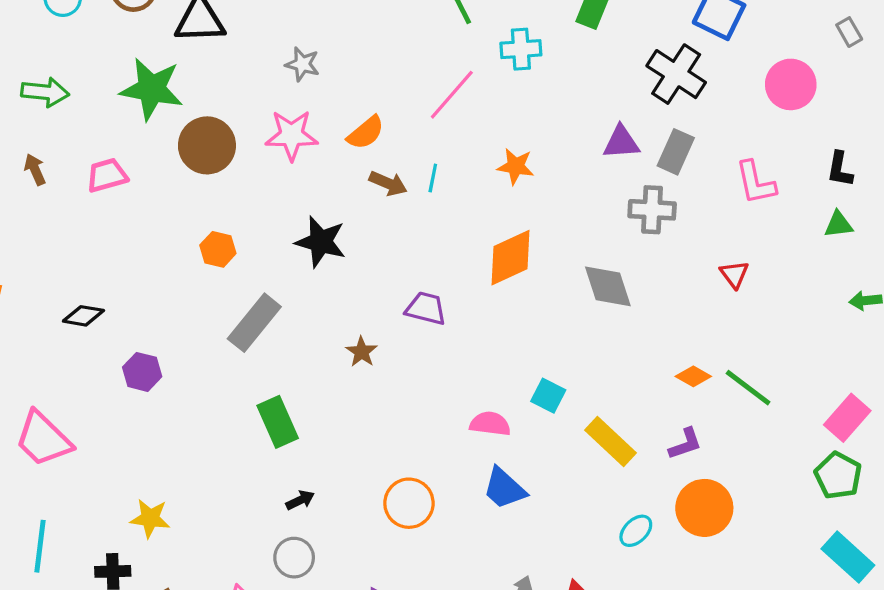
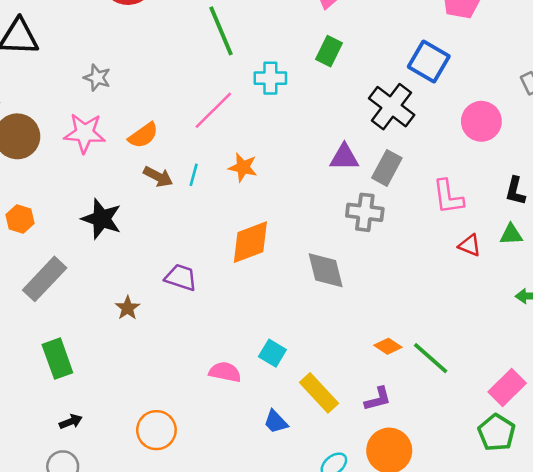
orange star: (516, 166) -> (243, 167), moved
red triangle: (734, 274) -> (470, 245), moved, turned -35
blue trapezoid: (504, 488) -> (276, 422), moved, size x0.7

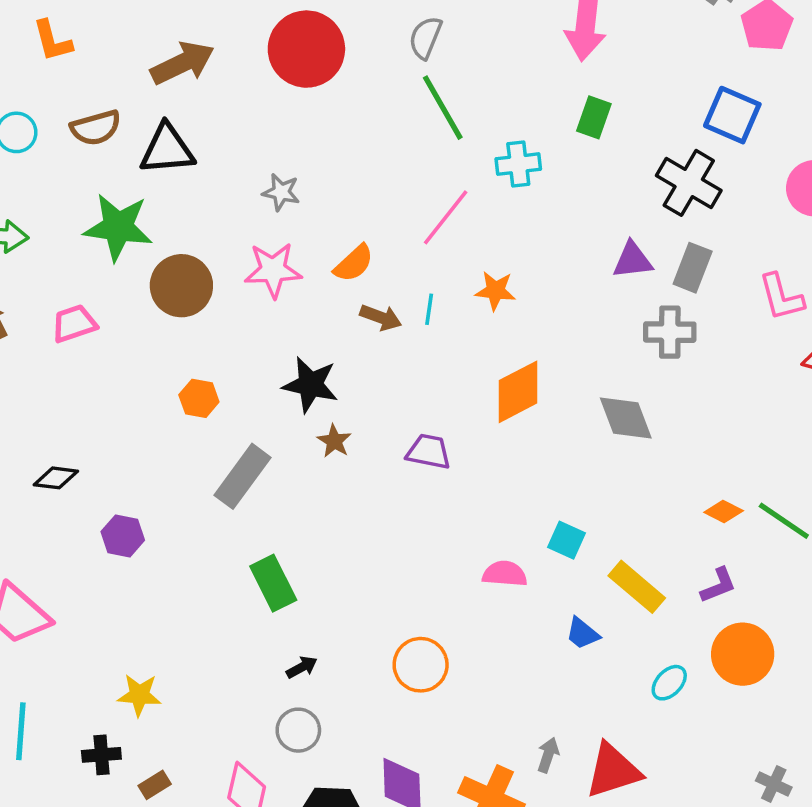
brown star: (128, 308) -> (334, 441), moved

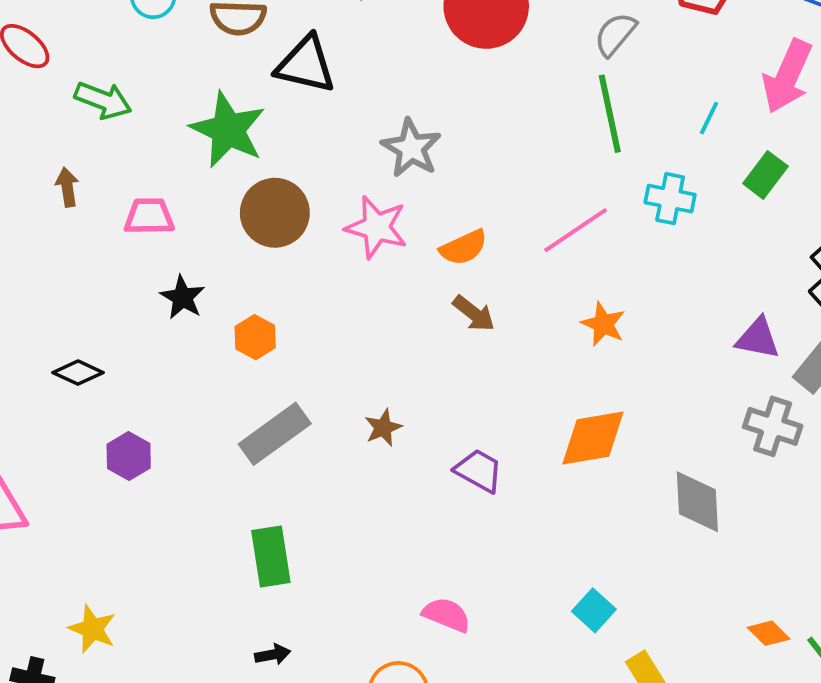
gray star: (281, 192) -> (411, 148), size x1.4
cyan line: (429, 309) -> (709, 118), moved
black star: (310, 385) -> (183, 297), moved, size x0.7
pink semicircle: (505, 574) -> (447, 615), moved

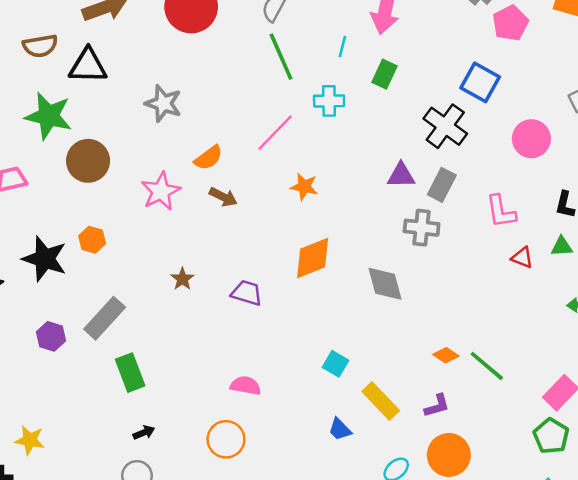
pink star: (376, 227) -> (161, 191), moved, turned -30
black star: (183, 297) -> (45, 259), moved, size x1.6
gray rectangle: (275, 434) -> (105, 318), moved
purple hexagon: (129, 456) -> (51, 336), moved

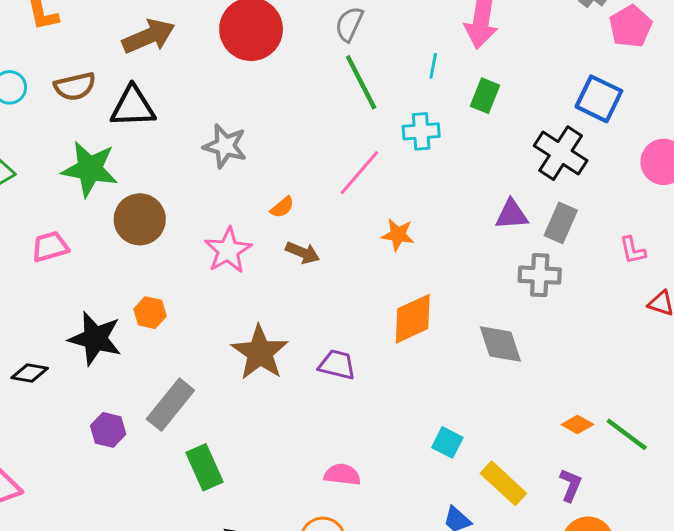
orange semicircle: (208, 158) -> (282, 207), size x0.7
pink L-shape: (501, 211) -> (633, 250), size x0.7
brown star: (182, 279) -> (260, 353), size x2.0
purple L-shape: (437, 406) -> (571, 485), turned -48

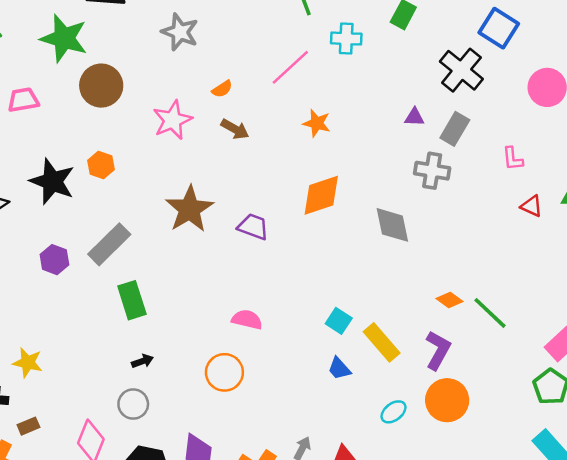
purple triangle: (512, 215) -> (414, 117), size x0.7
cyan square: (447, 442) -> (339, 321), moved
purple L-shape: (571, 485) -> (438, 350), size x1.4

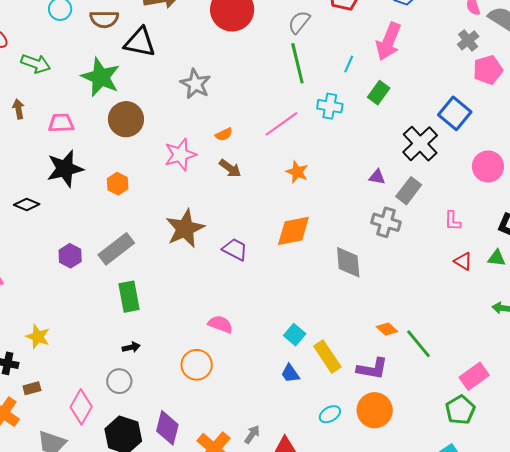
black star: (52, 181) -> (65, 169), moved, turned 30
purple L-shape: (438, 350) -> (372, 369), turned 64

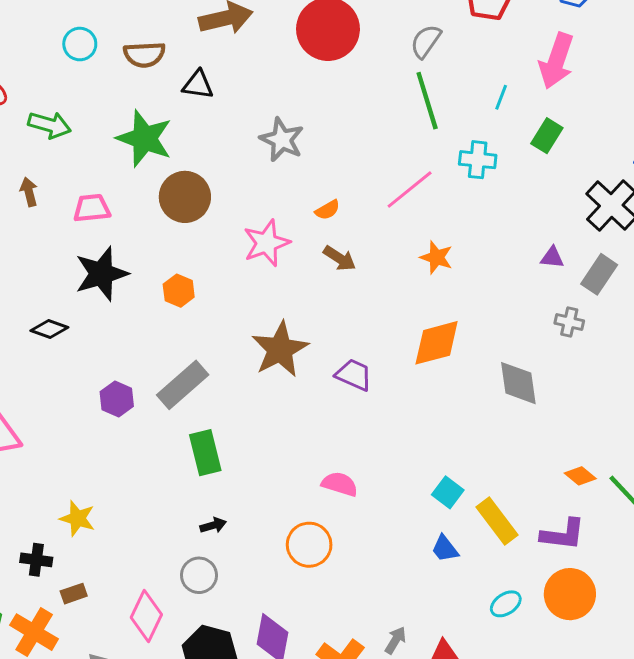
black triangle: (140, 42) -> (198, 85), size x0.7
gray cross: (386, 222) -> (569, 322), size x0.7

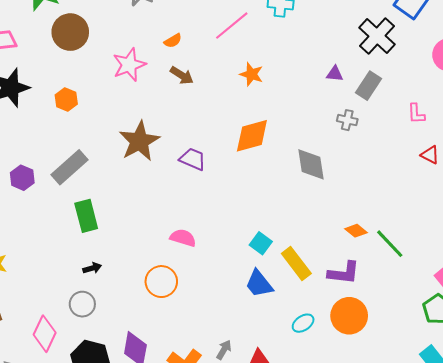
blue trapezoid: (445, 549) -> (259, 284), size x1.4

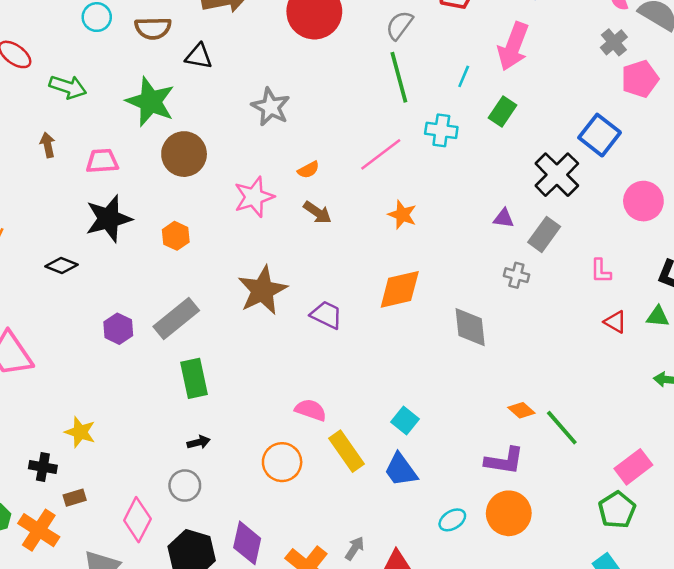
yellow rectangle: (296, 264) -> (346, 451), moved

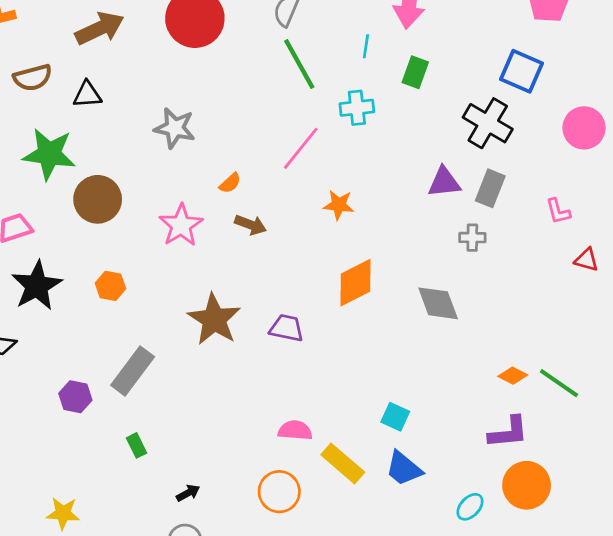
purple triangle: (504, 218) -> (444, 182), size x1.5
green rectangle: (194, 378) -> (137, 445), moved, size x0.6

